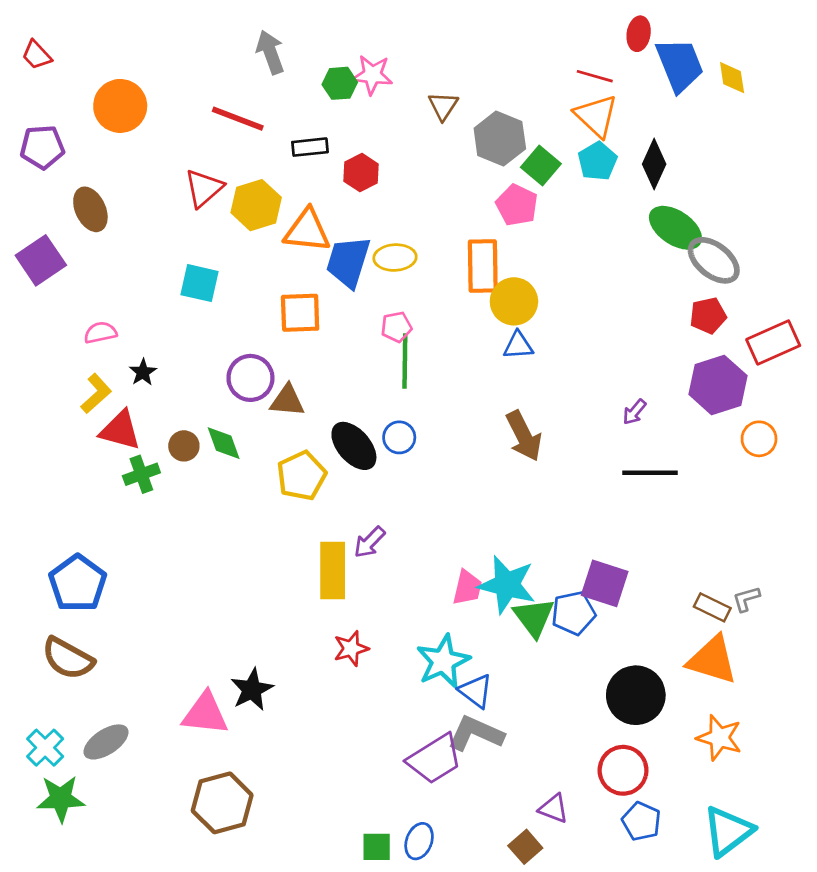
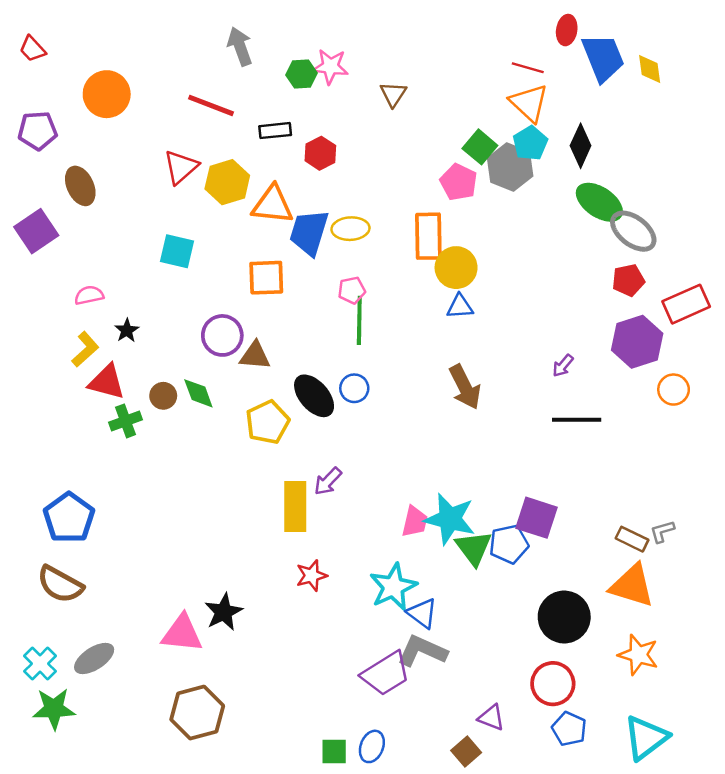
gray hexagon: (500, 139) -> (510, 167), moved

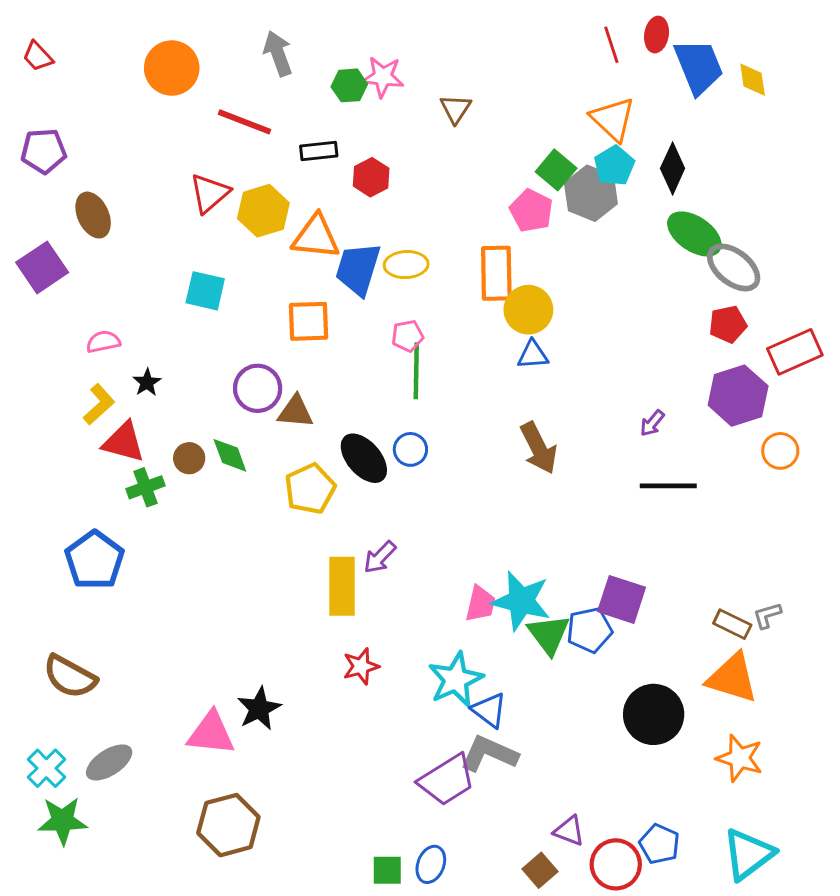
red line: (528, 68) -> (611, 45), moved, turned 56
orange circle: (107, 94) -> (172, 68), moved
blue pentagon: (69, 518) -> (95, 560), moved
red circle: (553, 684) -> (616, 864), moved

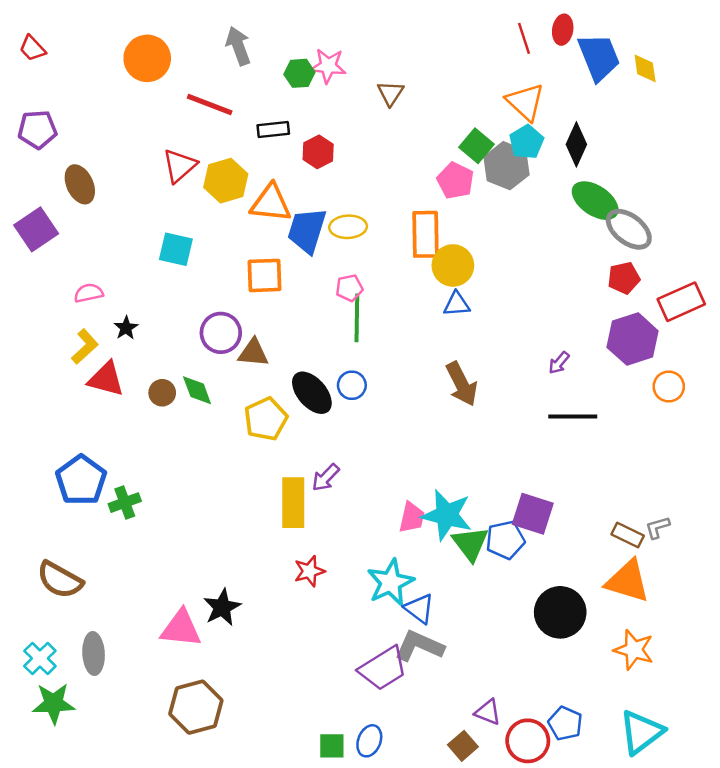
green cross: (145, 487) -> (125, 503), moved
gray ellipse: (109, 762) -> (94, 654), turned -60

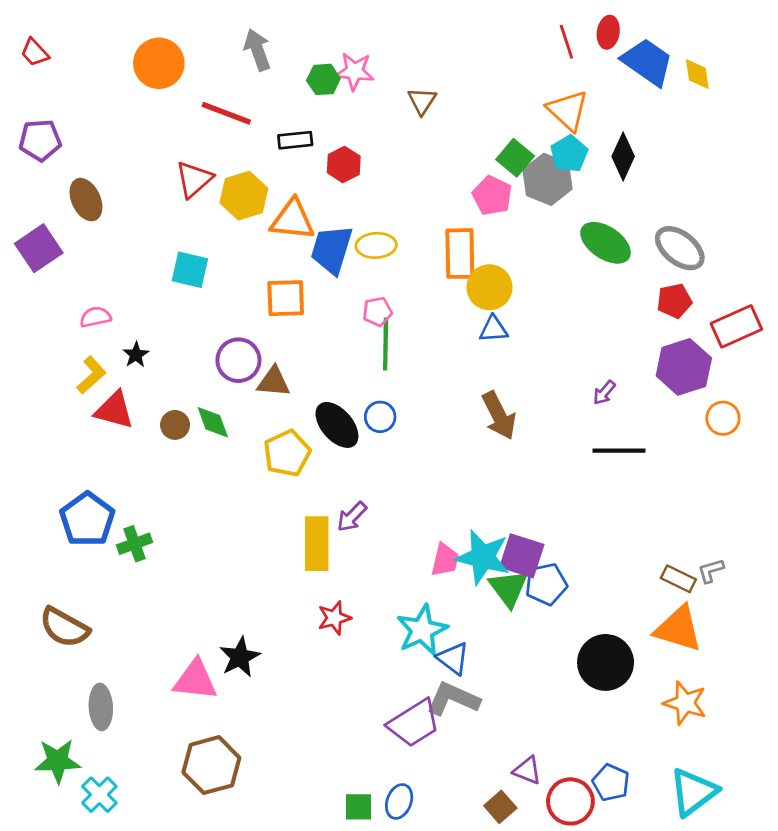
blue trapezoid: (599, 57) -> (647, 62), turned -33
green ellipse: (595, 201) -> (606, 243), moved
purple square: (533, 514) -> (522, 556), moved
cyan cross: (40, 658) -> (99, 795), moved

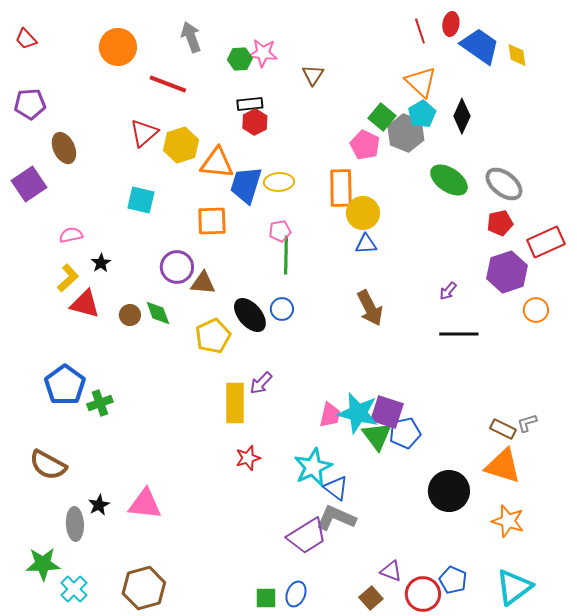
black rectangle: (295, 140) -> (250, 104), moved
black star: (240, 657) -> (99, 505), moved, size x0.7
brown hexagon: (211, 765) -> (144, 588), moved

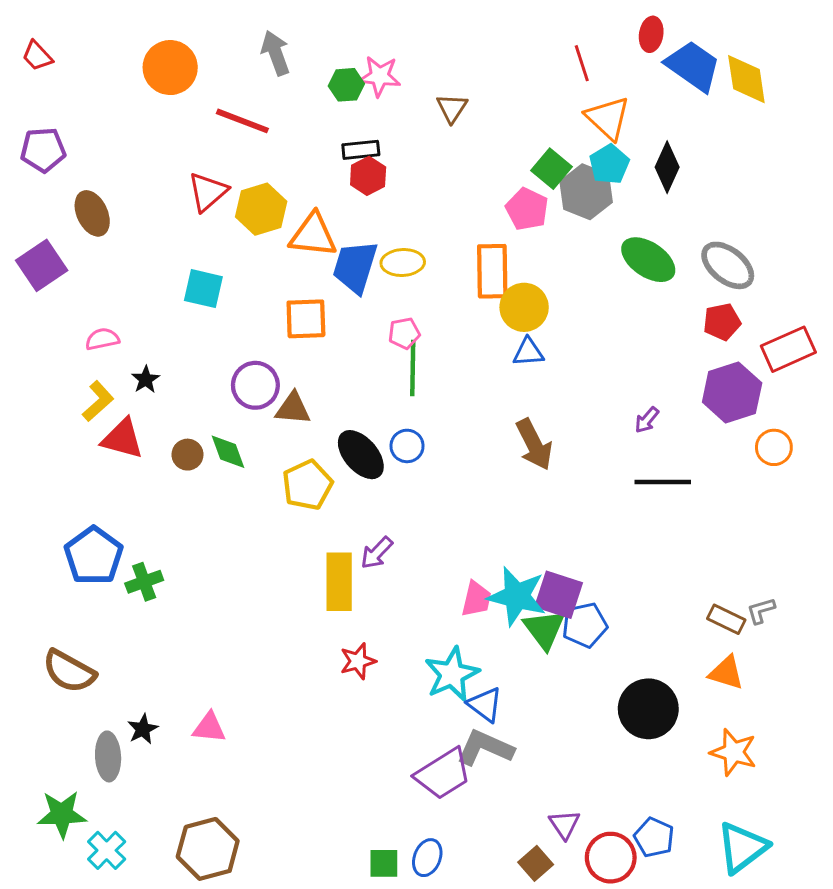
red line: (420, 31) -> (582, 63), moved
yellow diamond: (517, 55) -> (746, 79), size x1.5
orange triangle: (503, 466) -> (726, 673), size x0.7
pink triangle: (145, 504) -> (209, 728), size x0.7
purple triangle: (391, 571) -> (564, 824), turned 35

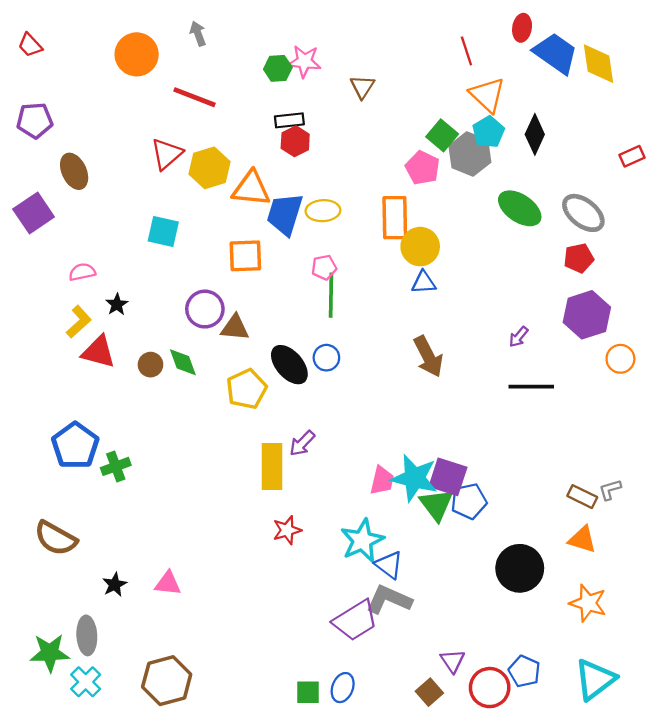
gray arrow: (276, 53) -> (198, 34), moved, size x0.7
red rectangle: (788, 349) -> (632, 156), moved, size x0.6
gray ellipse: (108, 756) -> (87, 635), moved

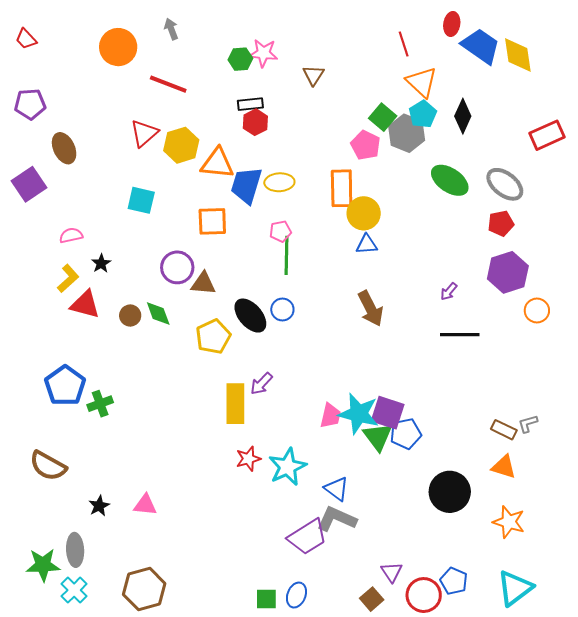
red rectangle: (632, 156) -> (547, 135), size x1.6
cyan star: (362, 541) -> (287, 467), moved

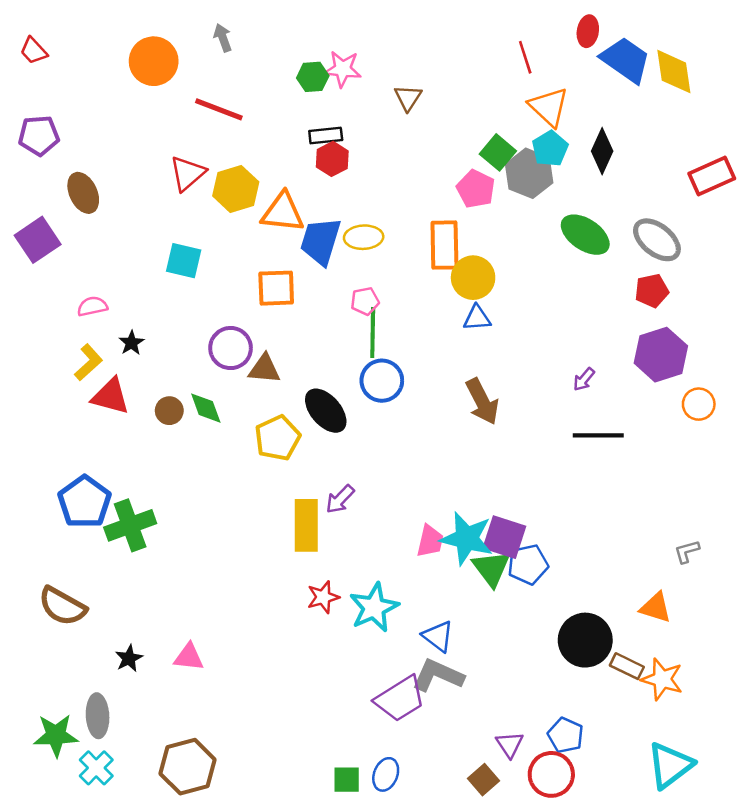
blue circle: (282, 310) -> (382, 381), moved, size x1.4
green cross: (100, 404) -> (130, 525), size x1.5
brown rectangle: (504, 430) -> (627, 666), moved
blue pentagon: (454, 581) -> (566, 735), moved

